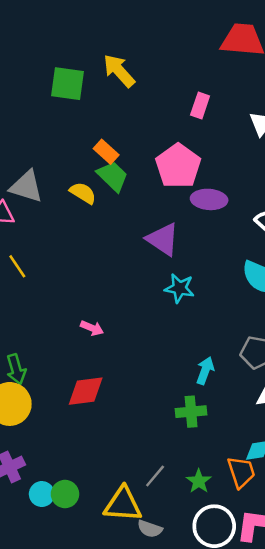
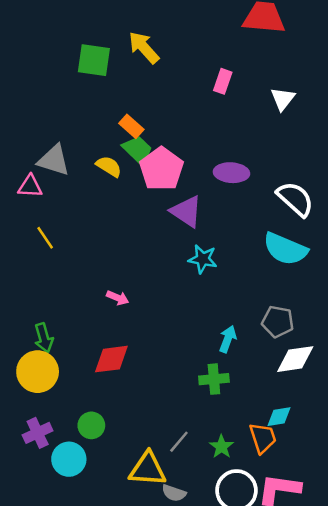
pink pentagon: (178, 166) -> (161, 169), moved
cyan circle: (42, 494) -> (69, 459), size x1.4
green circle: (65, 494) -> (91, 425), moved

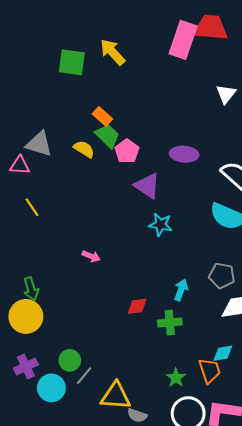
pink rectangle: (223, 81) -> (183, 40), moved, size x1.8
pink pentagon: (161, 169) -> (127, 151), size x0.7
red diamond: (111, 359) -> (137, 306), moved, size x0.7
gray line: (179, 442) -> (84, 376), moved

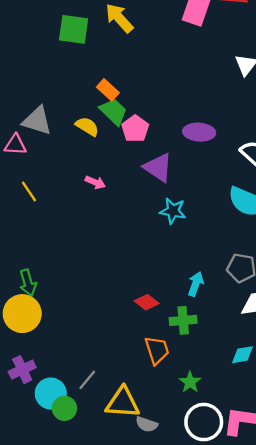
pink arrow: (91, 256) -> (95, 182), moved
red diamond: (137, 306) -> (147, 302), turned 45
green circle: (70, 360) -> (64, 408), moved
orange trapezoid: (210, 371) -> (157, 350), moved

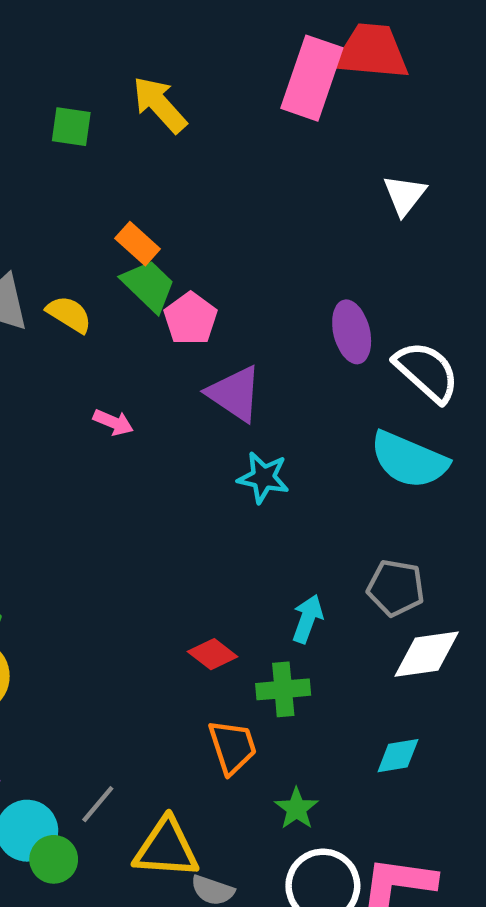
green square: (74, 29) -> (71, 127), size x0.7
yellow semicircle: (87, 126) -> (69, 314), moved
purple ellipse: (199, 132) -> (352, 332), moved, turned 72

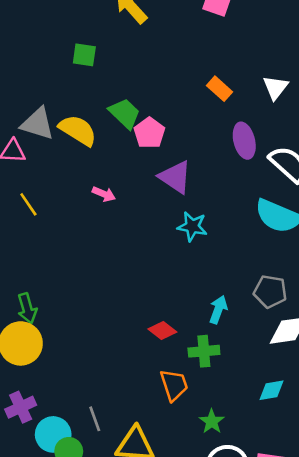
green square: (71, 127) -> (84, 55), moved
white triangle: (405, 195) -> (275, 87), moved
orange rectangle: (138, 244) -> (220, 89), moved
yellow semicircle: (69, 314) -> (78, 130), size x1.4
gray line: (98, 804) -> (95, 419), turned -60

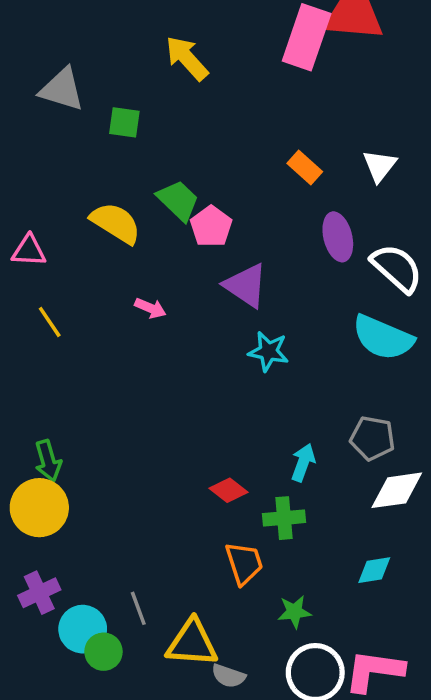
gray triangle: (38, 124) -> (62, 89), moved
green star: (212, 421) -> (294, 612), turned 30

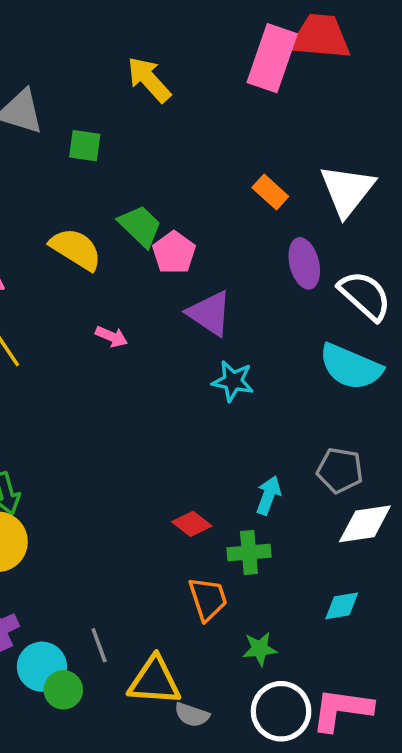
white triangle: (379, 166) -> (347, 190), size x1.6

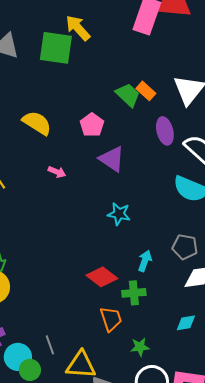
green square: (85, 146) -> (56, 48), moved, size x1.8
green trapezoid: (140, 226) -> (128, 95), moved
cyan star: (233, 381) -> (119, 214), moved
red diamond: (192, 524) -> (102, 277), size x1.4

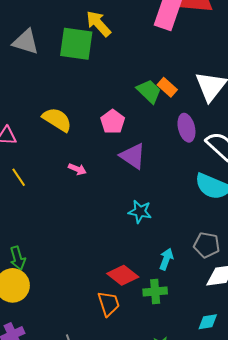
orange trapezoid: (111, 319) -> (109, 304), moved

